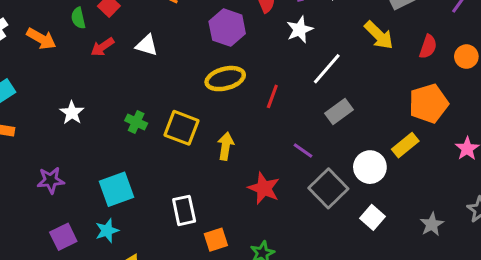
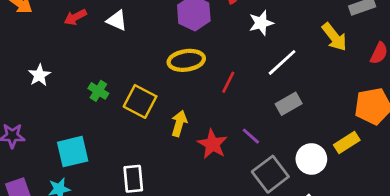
red star: (264, 188) -> (212, 144), moved

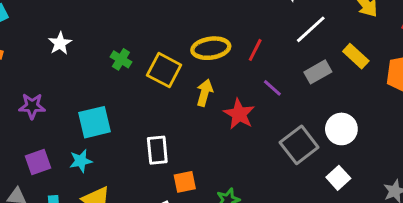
yellow ellipse: (186, 60) -> (211, 48), moved
purple line: (251, 136) -> (272, 88), moved
yellow rectangle: (347, 142) -> (356, 56), moved, turned 75

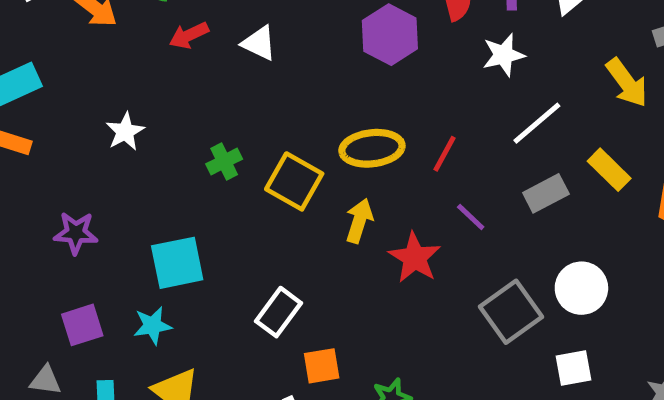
green cross: (121, 59) -> (224, 161), turned 30
white rectangle: (157, 150) -> (279, 312), turned 40
white square: (338, 178) -> (573, 368), turned 30

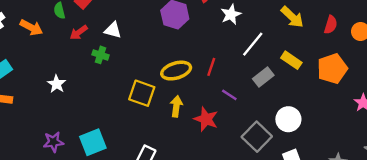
green cross: (224, 161) -> (101, 55), moved, turned -35
purple star: (76, 233) -> (53, 142), moved

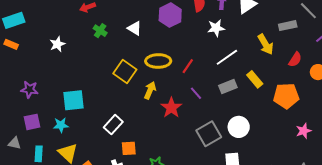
white triangle: (113, 30) -> (135, 28), moved
purple star: (53, 142) -> (29, 89), moved

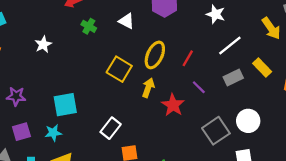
white star: (216, 28) -> (216, 14), turned 30
yellow ellipse: (158, 61) -> (155, 55), turned -60

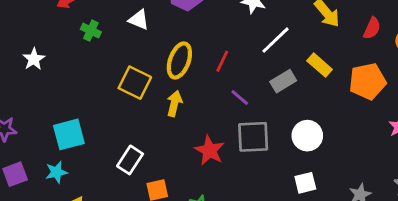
red star: (173, 105) -> (210, 150), moved
gray square: (216, 131) -> (253, 137), moved, turned 36

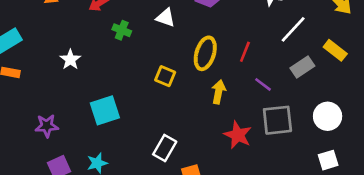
yellow square: (135, 83) -> (165, 76), size x0.7
yellow arrow: (174, 104) -> (219, 92), moved
cyan square: (69, 134) -> (105, 110), moved

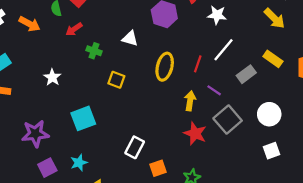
white line: (293, 29) -> (223, 50), moved
yellow square: (165, 76) -> (116, 80), moved
yellow arrow: (219, 92) -> (190, 101), moved
gray square: (277, 120) -> (228, 120), turned -32
purple star: (47, 126) -> (35, 134), size x1.4

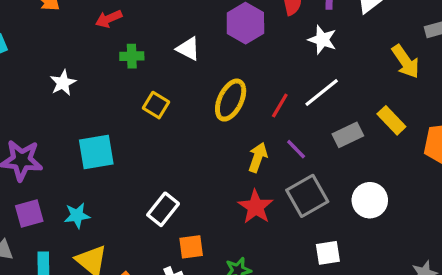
green cross: (94, 51) -> (132, 56), turned -32
white square: (272, 151) -> (328, 253), moved

